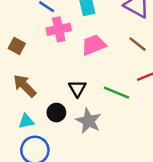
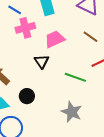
black triangle: (77, 88) -> (42, 62), moved
gray star: (89, 121) -> (72, 112), moved

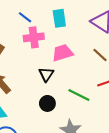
black circle: (27, 96) -> (47, 103), moved

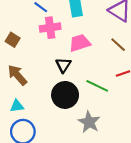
black circle: (47, 103) -> (65, 95), size x1.6

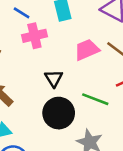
pink trapezoid: (80, 43) -> (87, 50), moved

